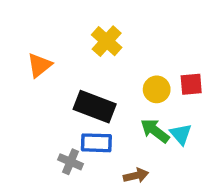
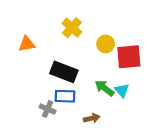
orange triangle: (39, 65) -> (27, 44), turned 30
red square: (191, 84) -> (129, 57), size x1.6
yellow circle: (157, 89) -> (106, 44), moved

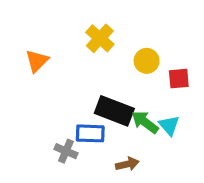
orange triangle: (27, 44) -> (37, 61), turned -36
red square: (129, 57) -> (179, 79), size x0.6
black rectangle: (64, 72) -> (114, 111), moved

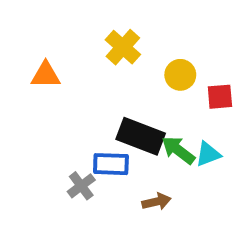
orange triangle: (37, 61) -> (46, 75), turned 45
cyan triangle: (169, 125) -> (208, 154), turned 50
gray cross: (66, 151) -> (81, 186), turned 30

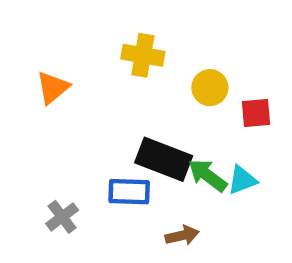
yellow cross: (123, 47) -> (143, 55), turned -32
orange triangle: (46, 75) -> (53, 88), turned -40
gray cross: (81, 186) -> (62, 217), moved

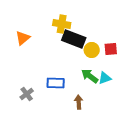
yellow circle: (210, 88) -> (92, 50), moved
black rectangle: (164, 159) -> (74, 39), moved
brown arrow: (182, 235) -> (79, 102), turned -80

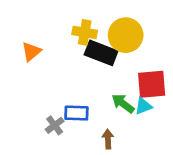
red square: (111, 49) -> (152, 84), moved, size x1.6
yellow circle: (92, 50) -> (126, 35), moved, size x1.6
gray cross: (27, 94) -> (55, 125), moved

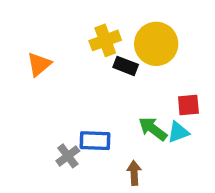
yellow cross: (85, 32) -> (105, 40), turned -30
black rectangle: (101, 53) -> (126, 66), size x0.6
red square: (152, 84) -> (188, 105), size x0.6

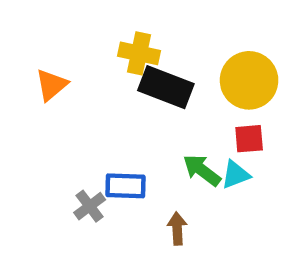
yellow cross: (105, 40) -> (139, 53), turned 32
yellow circle: (156, 44) -> (249, 80), moved
black rectangle: (126, 66) -> (166, 87), size x1.6

